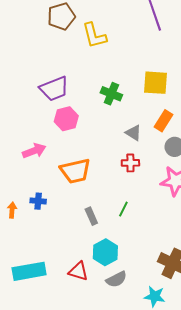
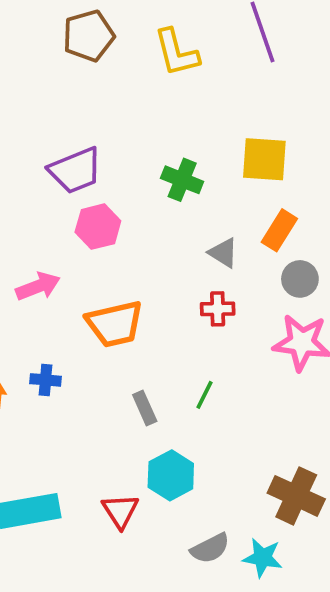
yellow L-shape: (94, 35) -> (176, 53), moved
red triangle: (78, 271) -> (120, 511), turned 40
gray semicircle: (116, 279) -> (210, 548), moved

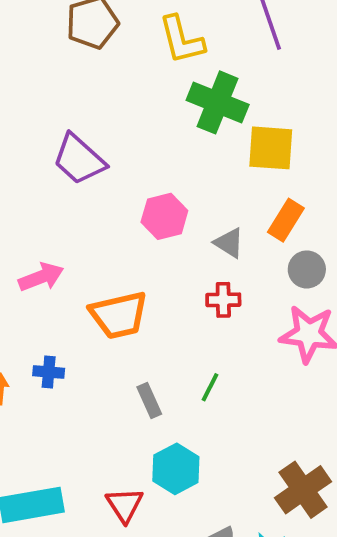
purple trapezoid: (75, 170) -> (79, 159), turned 64
green cross: (182, 180) -> (218, 102), moved, size x1.4
pink hexagon: (98, 227) -> (164, 216), moved
brown cross: (296, 496) -> (303, 490), turned 30

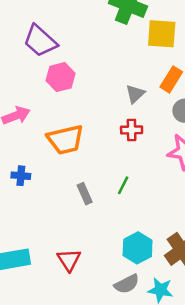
pink hexagon: (164, 216) -> (61, 77), moved
gray triangle: (229, 243) -> (135, 94), turned 45
cyan hexagon: (176, 469) -> (138, 248), moved

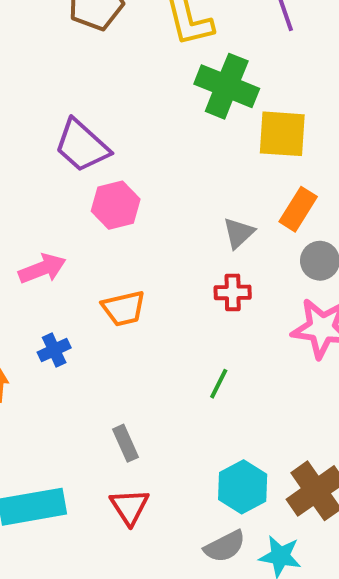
orange trapezoid: (65, 140) -> (124, 308), size x0.7
blue cross: (21, 176) -> (54, 350), moved, turned -30
gray rectangle: (85, 194) -> (126, 443), moved

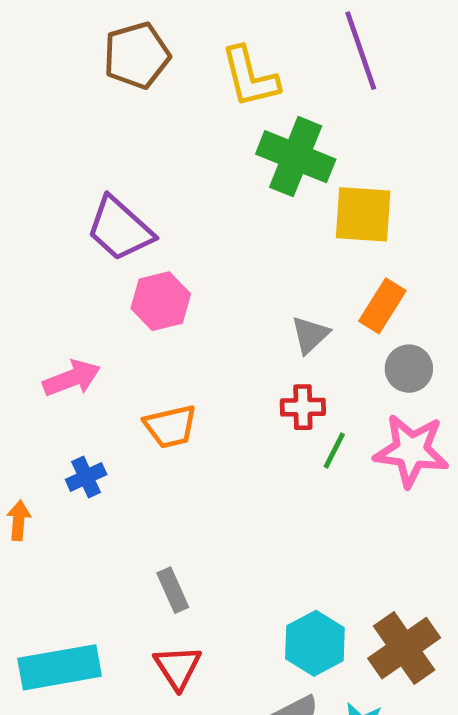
green line: (219, 384) -> (334, 450), moved

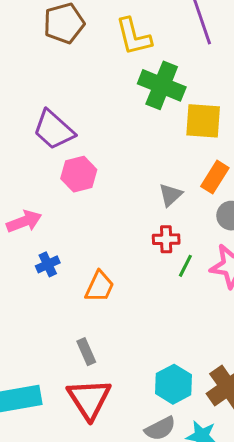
orange trapezoid: (170, 426) -> (100, 287), moved, turned -52
blue cross: (86, 477) -> (48, 264), moved
red triangle: (178, 667) -> (89, 399), size x1.5

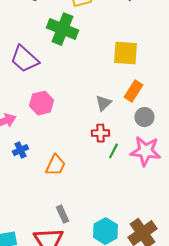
green cross: (162, 85) -> (62, 29), moved
pink hexagon: (79, 174) -> (41, 103), moved
gray rectangle: (86, 352) -> (62, 214), moved

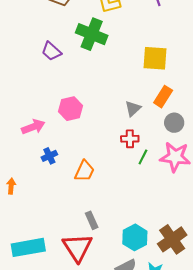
purple trapezoid: (24, 59) -> (51, 51), moved, size x0.7

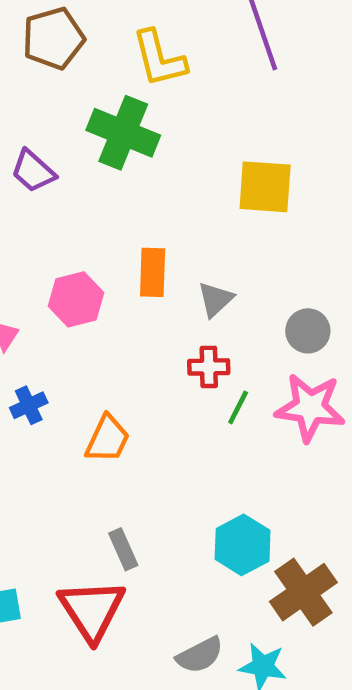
orange rectangle: (163, 97) -> (153, 272), moved, turned -30
cyan hexagon: (135, 237) -> (243, 545), moved

